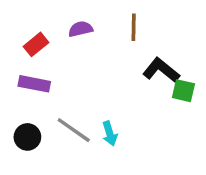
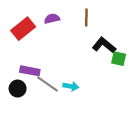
red rectangle: (36, 44) -> (23, 29), size x1.5
purple rectangle: (34, 84) -> (30, 71), moved
cyan arrow: (110, 134) -> (71, 86), turned -64

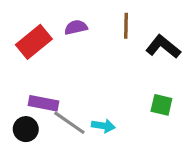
black L-shape: (104, 45) -> (163, 47), moved
green square: (119, 59) -> (161, 105), moved

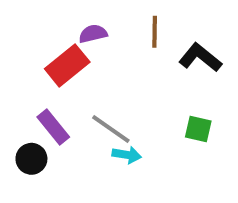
red rectangle: (34, 42) -> (67, 65), moved
purple rectangle: (44, 103) -> (53, 127), turned 40
gray line: (69, 123) -> (111, 129), moved

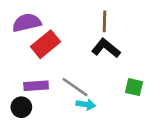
purple semicircle: (93, 34) -> (27, 23), moved, size x1.5
black L-shape: (200, 58) -> (106, 48), moved
purple rectangle: (53, 127) -> (36, 86), turned -55

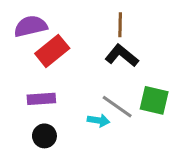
gray line: (75, 87) -> (117, 107), moved
green square: (134, 87) -> (154, 100), size x1.4
black circle: (21, 107) -> (44, 136), moved

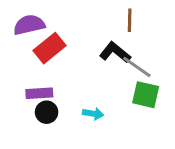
brown line: (120, 25) -> (130, 20), moved
gray line: (117, 107) -> (137, 67), moved
black circle: (44, 136) -> (47, 112), moved

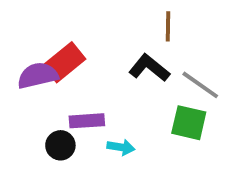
purple semicircle: (29, 25) -> (38, 75), moved
gray line: (137, 67) -> (200, 85), moved
purple rectangle: (39, 93) -> (87, 121), moved

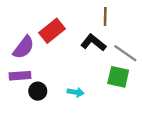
red rectangle: (64, 62) -> (52, 31), moved
purple semicircle: (38, 75) -> (24, 47), turned 140
purple rectangle: (87, 121) -> (20, 76), moved

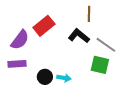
black circle: (38, 91) -> (45, 77), moved

